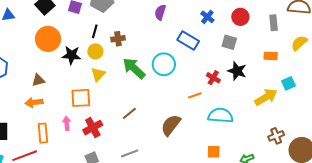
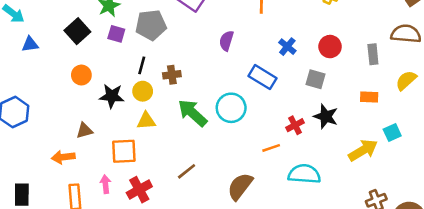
orange circle: (48, 39) -> (81, 75), size x0.6
yellow triangle: (98, 74) -> (146, 121), turned 42
red cross: (213, 78) -> (295, 125), turned 32
brown triangle: (38, 80) -> (84, 131), moved

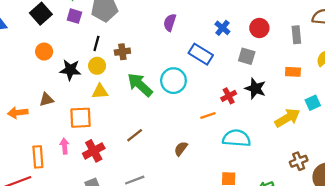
orange arrow: (63, 157) -> (18, 113), moved
brown semicircle: (240, 186) -> (181, 149), size x0.6

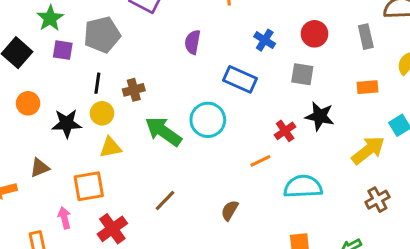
pink arrow: (64, 146) -> (64, 218), moved
brown cross: (299, 161) -> (377, 200), moved

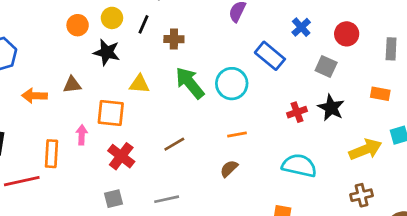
yellow circle: (102, 113) -> (112, 18), moved
orange line: (260, 161) -> (237, 135), moved
red cross: (112, 229) -> (121, 156), turned -32

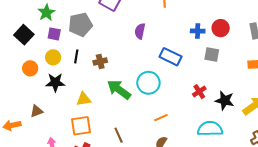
blue cross: (301, 27) -> (198, 31), moved, turned -32
black star: (331, 108) -> (225, 100), moved
orange square: (111, 113) -> (81, 126), moved
brown line: (174, 144) -> (119, 135), turned -70

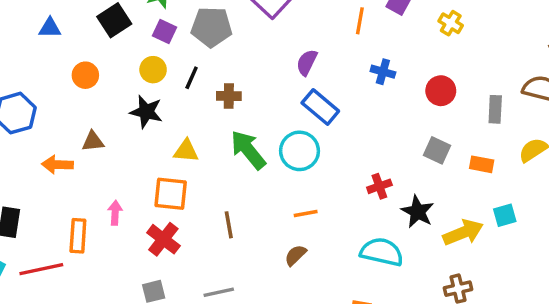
blue cross: (198, 31) -> (383, 72), moved
gray square: (212, 55) -> (437, 150), moved
blue rectangle: (170, 57) -> (320, 107), moved
orange circle: (30, 68) -> (85, 75), moved
brown triangle: (37, 111) -> (93, 141), moved

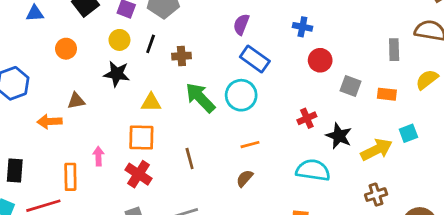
red circle: (441, 91) -> (320, 60), moved

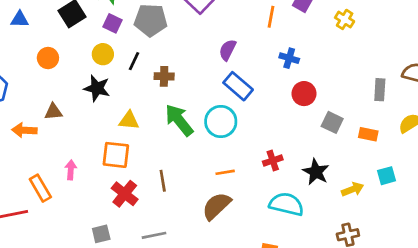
red cross: (307, 118) -> (273, 161), moved
yellow arrow: (376, 150) -> (353, 189), size x0.7
red cross: (139, 174) -> (125, 194), moved
orange rectangle: (70, 177) -> (40, 188), turned -35
brown semicircle: (245, 178) -> (216, 206), size x1.6

